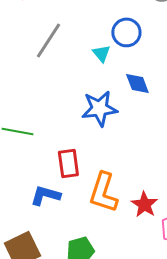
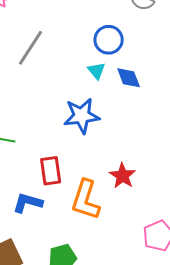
cyan triangle: (101, 53) -> (97, 71), moved
blue diamond: (137, 83) -> (129, 78), moved
red star: (144, 204) -> (123, 176), moved

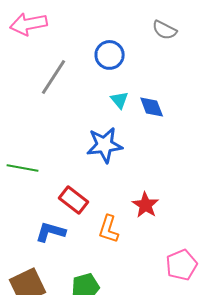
blue circle: (109, 40) -> (110, 55), moved
red rectangle: (51, 171) -> (74, 200), turned -44
orange L-shape: (86, 200) -> (109, 229), size x0.7

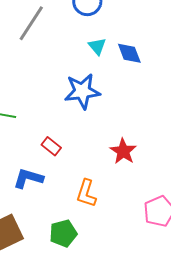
red rectangle: (74, 200) -> (51, 146), size x0.7
orange L-shape: (109, 229) -> (86, 193), moved

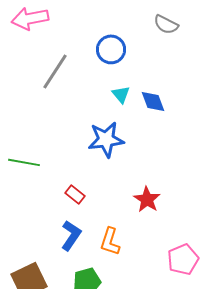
blue L-shape: (28, 178) -> (71, 235), moved, turned 108

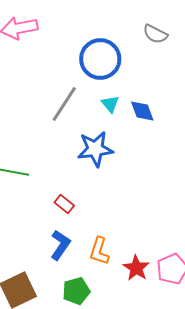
blue circle: (111, 49) -> (100, 59), size x1.4
gray line: (55, 71) -> (64, 104), moved
red star: (147, 199) -> (136, 268), moved

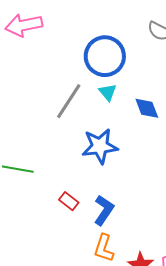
cyan triangle: (110, 104) -> (108, 92), moved
blue L-shape: (60, 245) -> (104, 210), moved

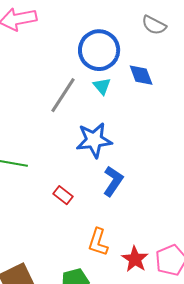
blue diamond: (147, 108) -> (141, 75), moved
blue L-shape: (104, 210) -> (113, 181), moved

